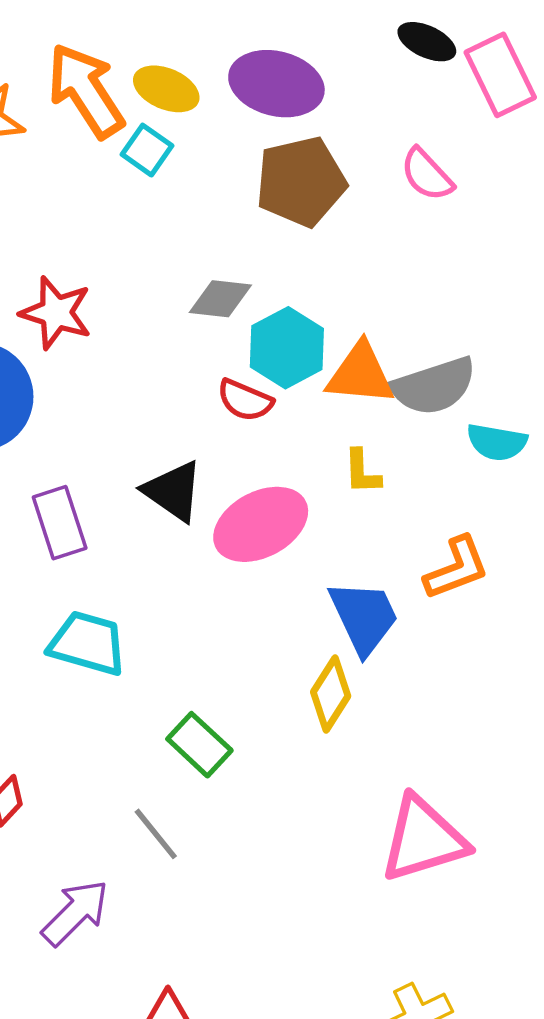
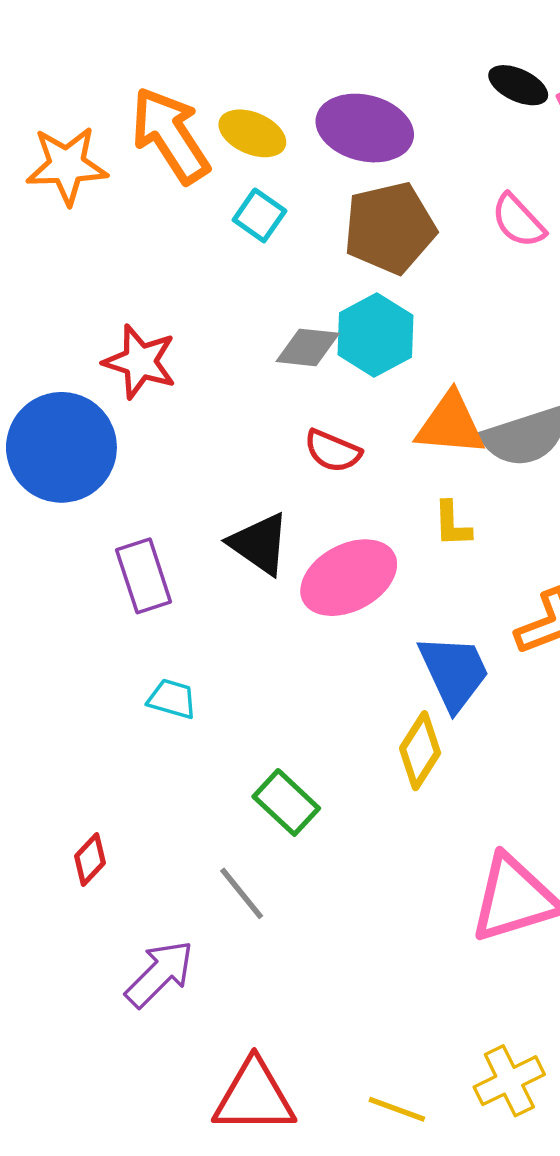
cyan square: (147, 150) -> (259, 215), moved
cyan hexagon: (287, 348) -> (375, 335), moved
cyan trapezoid: (88, 643) -> (172, 699), size x0.6

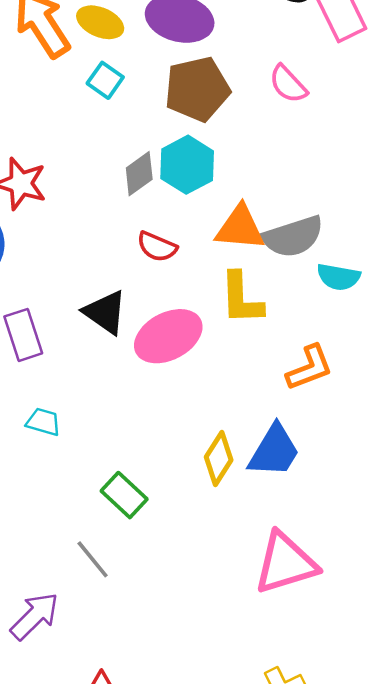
gray diamond: (308, 347) -> (139, 174), turned -42
yellow L-shape: (452, 524) -> (241, 298), size x1.6
blue trapezoid: (454, 672) -> (274, 451), moved, turned 56

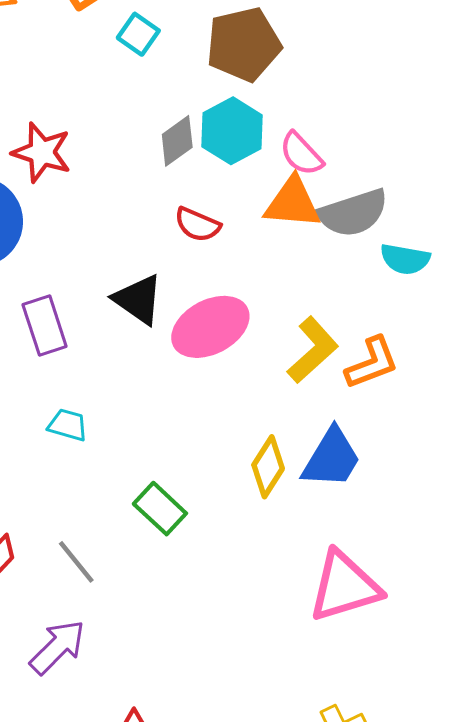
pink semicircle: (288, 84) -> (301, 154), moved
yellow L-shape: (241, 298) -> (313, 350), moved, turned -130
gray line: (93, 559) -> (76, 562), moved

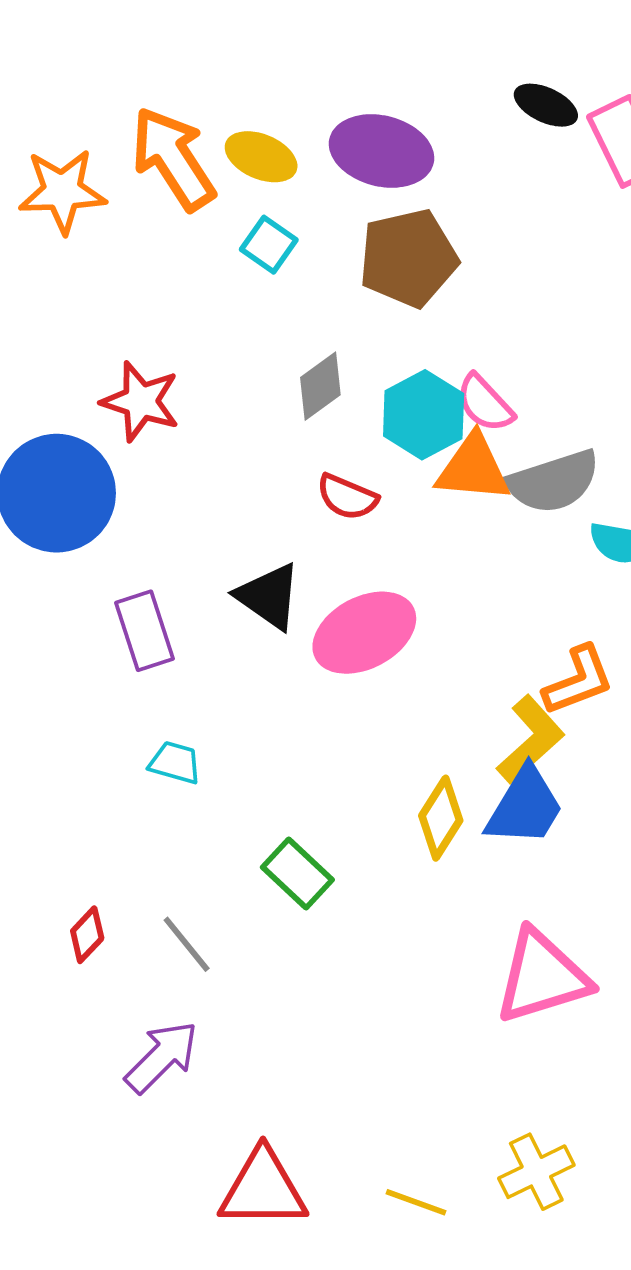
cyan hexagon: (232, 131) -> (424, 415), moved
yellow L-shape: (313, 350) -> (531, 740), moved

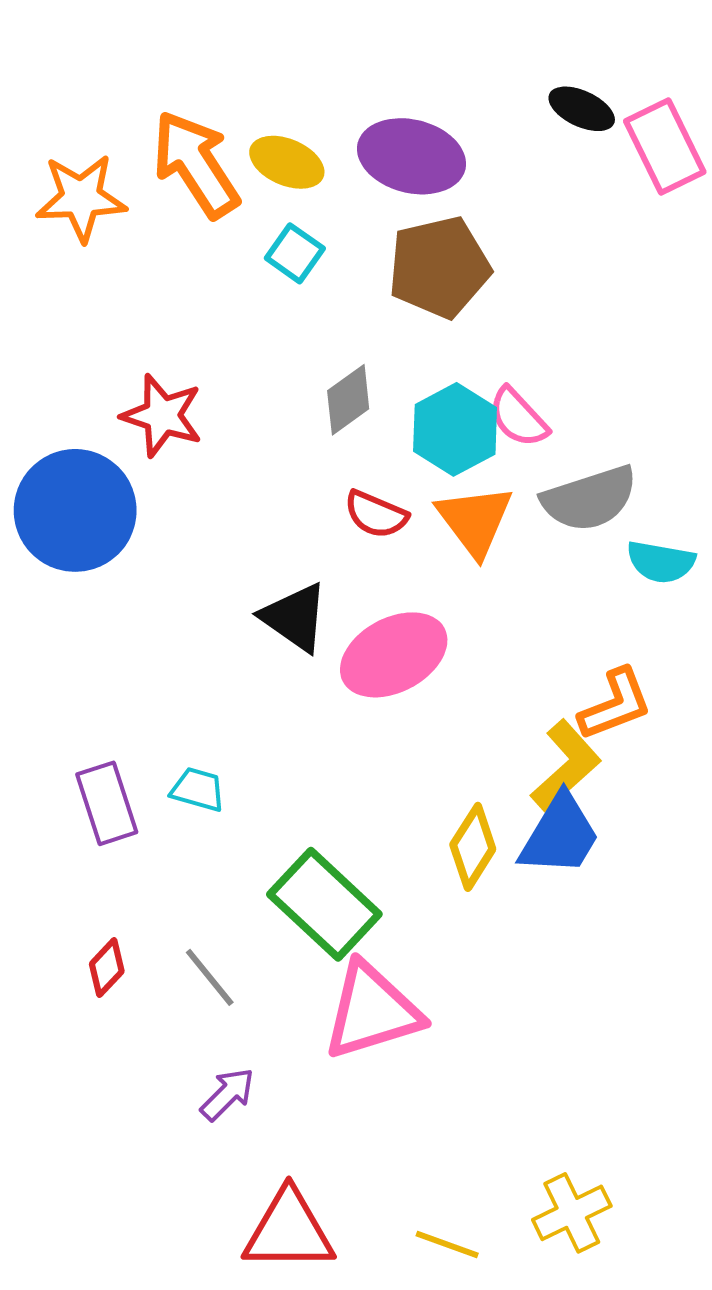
orange triangle: (473, 468) -> (475, 520), moved, turned 48
purple rectangle: (144, 631) -> (107, 803), moved
green rectangle: (297, 874) -> (324, 904), size x1.5
pink triangle: (542, 977) -> (372, 1011), moved
purple arrow: (162, 1057) -> (227, 1094), moved, size x0.7

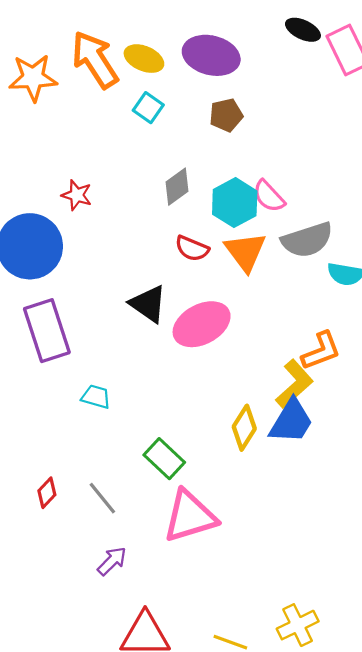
brown pentagon: (439, 267) -> (226, 115), size x0.6
red star: (162, 416) -> (77, 195), size x0.7
purple rectangle: (107, 803) -> (47, 331), moved, size x1.4
green rectangle: (324, 904) -> (164, 459), size x0.7

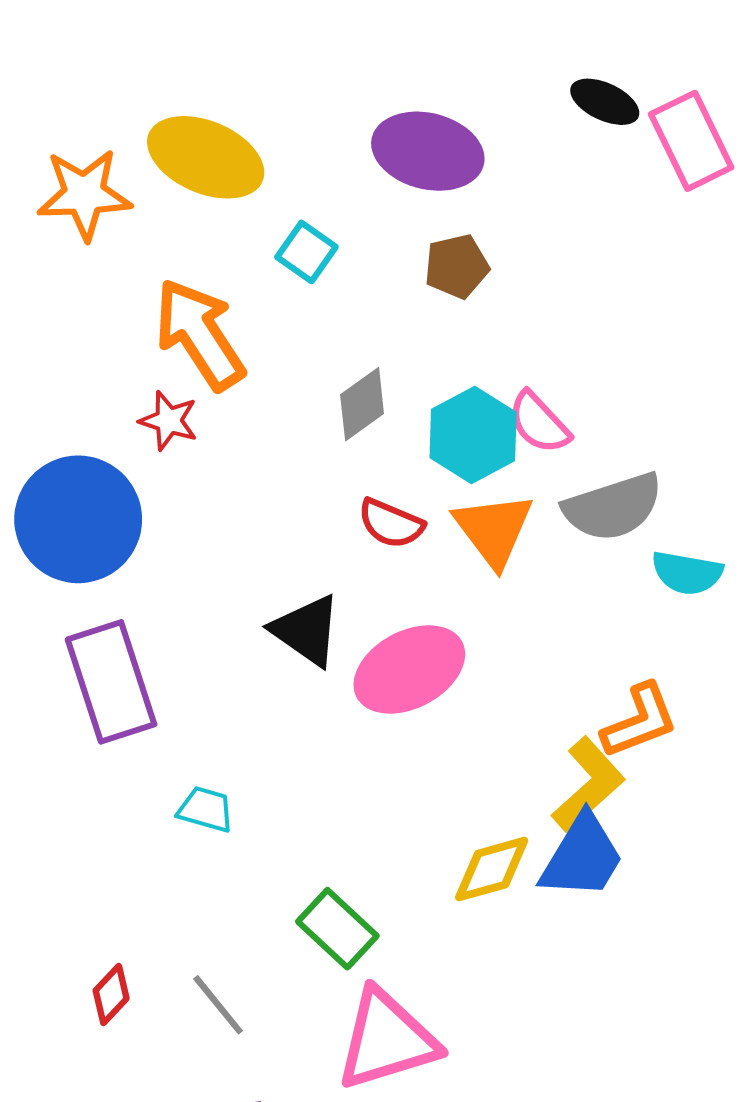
yellow ellipse: (144, 59) -> (206, 157), moved, size x1.5
orange arrow: (95, 60) -> (200, 334), moved
yellow diamond: (244, 428) -> (492, 869), turned 42

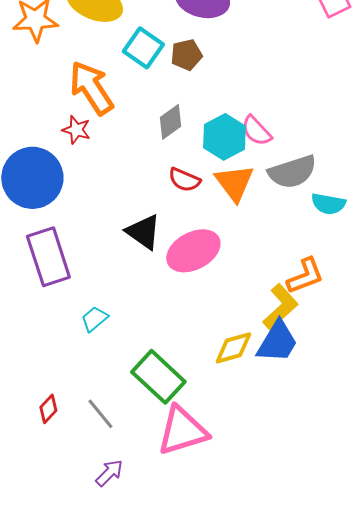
cyan square: (306, 252) -> (143, 48), size x1.4
brown pentagon: (457, 266) -> (186, 55), moved
cyan trapezoid: (206, 809) -> (94, 319), turned -56
green rectangle: (337, 929) -> (158, 377), size x1.4

